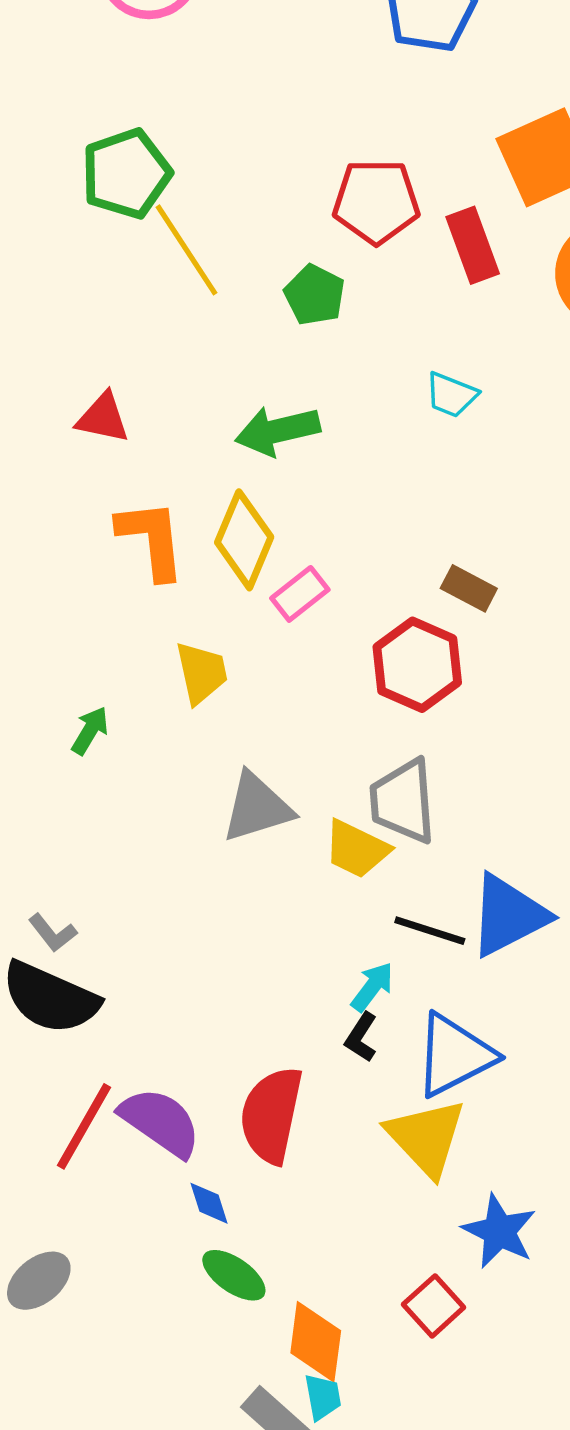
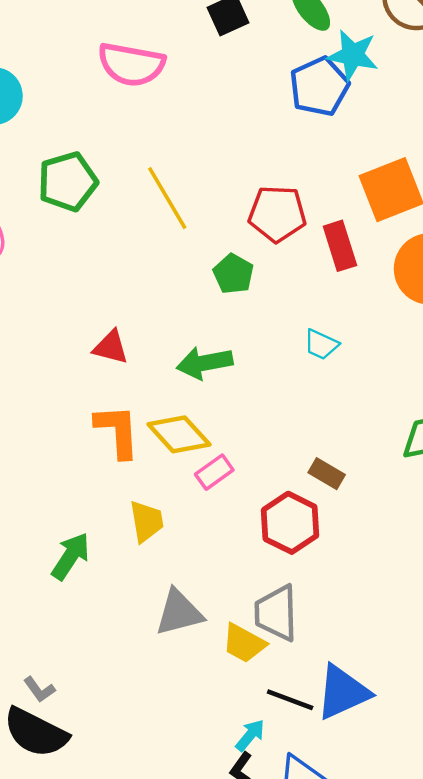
green pentagon: (126, 174) -> (68, 182), moved
yellow line: (187, 250) -> (167, 198), moved
red triangle: (103, 418) -> (111, 347), moved
yellow diamond: (244, 540) -> (179, 434), turned -68
green arrow: (90, 731) -> (70, 556), size x1.5

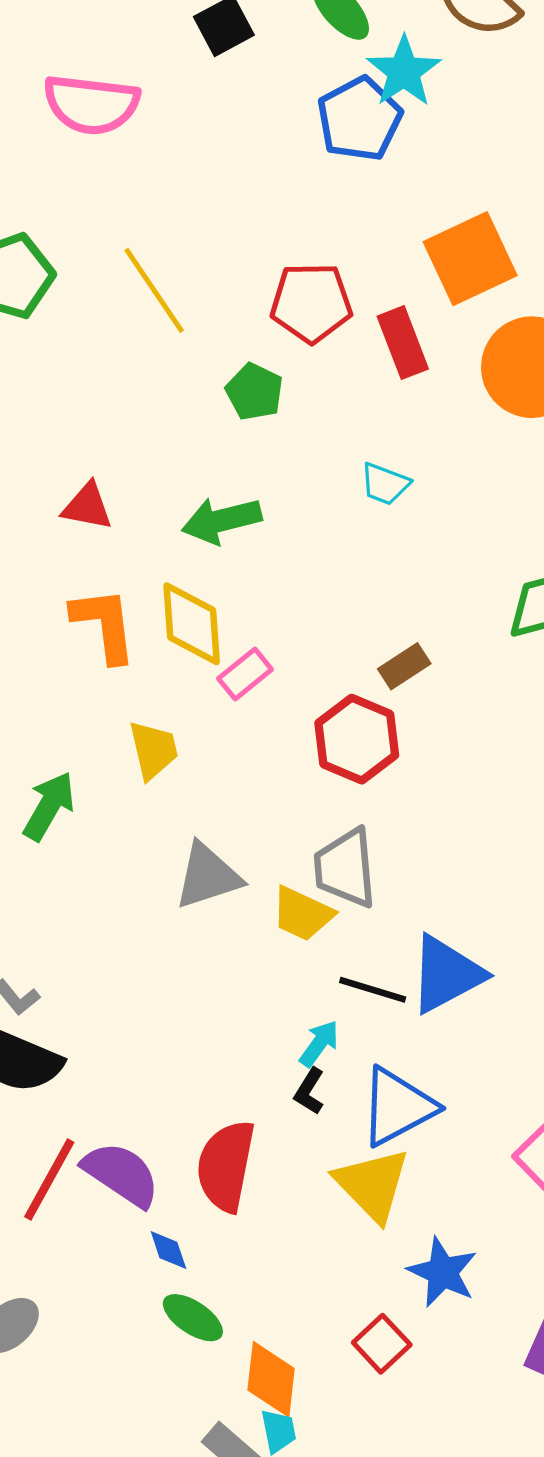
cyan star: (353, 55) -> (404, 71), turned 30
yellow diamond: (179, 434) -> (192, 624), turned 42
brown rectangle: (327, 474) -> (404, 666), turned -60

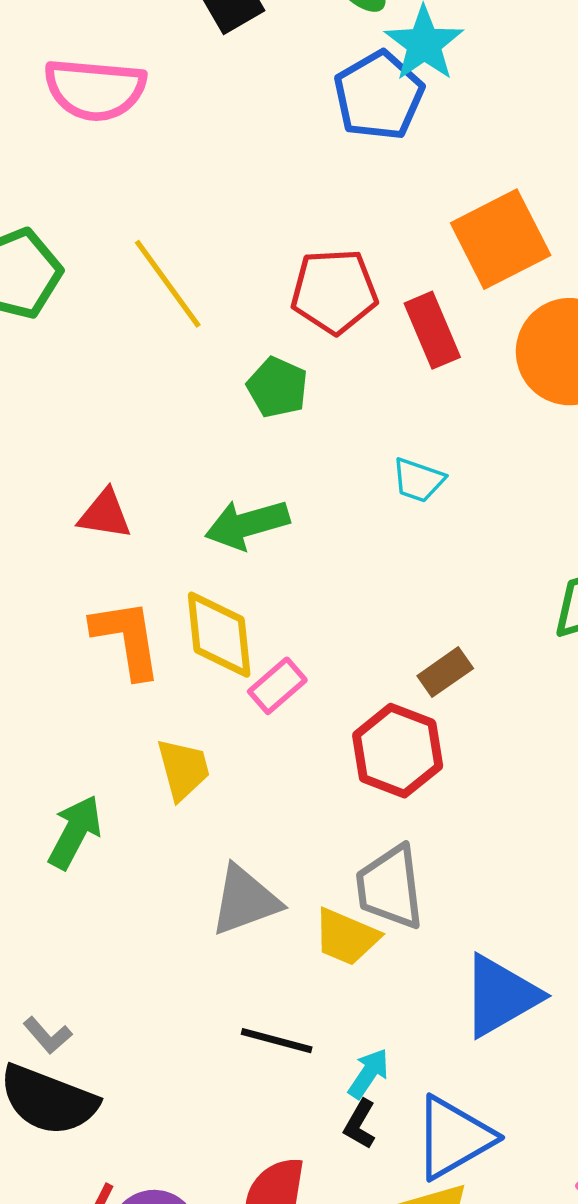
black line: (373, 990) -> (277, 1041), moved

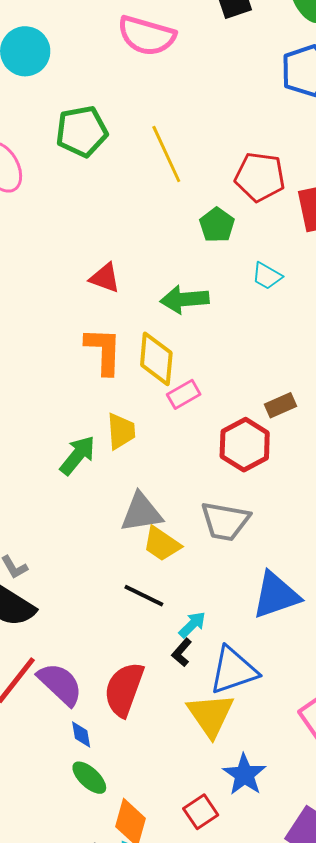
cyan trapezoid: (418, 480) -> (267, 276), moved
green arrow: (75, 832) -> (77, 455), moved
gray trapezoid: (390, 887) -> (225, 521), turned -84
yellow trapezoid: (346, 937) -> (162, 544), moved

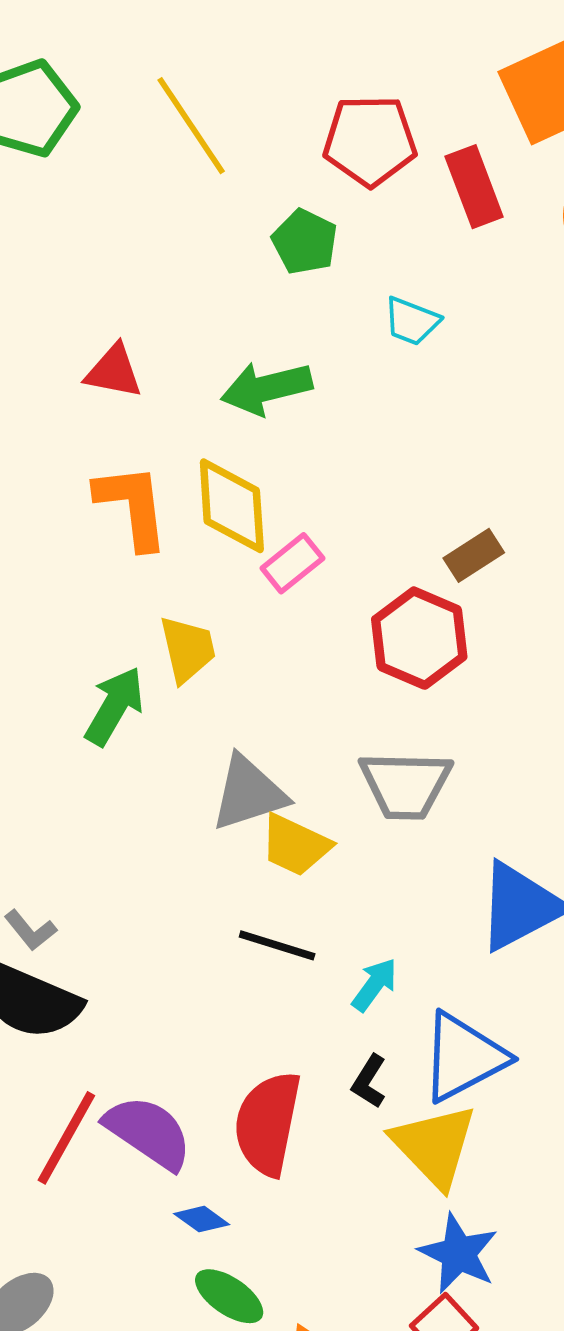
black L-shape: (182, 652) -> (369, 1081), moved
blue diamond: (81, 734) -> (202, 1219), turned -36
blue star: (244, 775) -> (458, 1253), moved

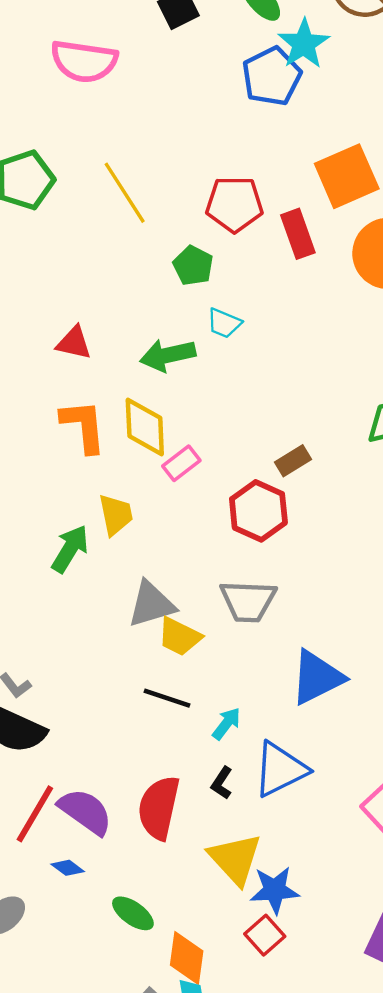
cyan trapezoid: (412, 321) -> (224, 323), moved
yellow triangle: (434, 1146) -> (235, 859), moved
blue diamond: (202, 1219) -> (68, 868), moved
blue star: (458, 1253) -> (275, 890), turned -30

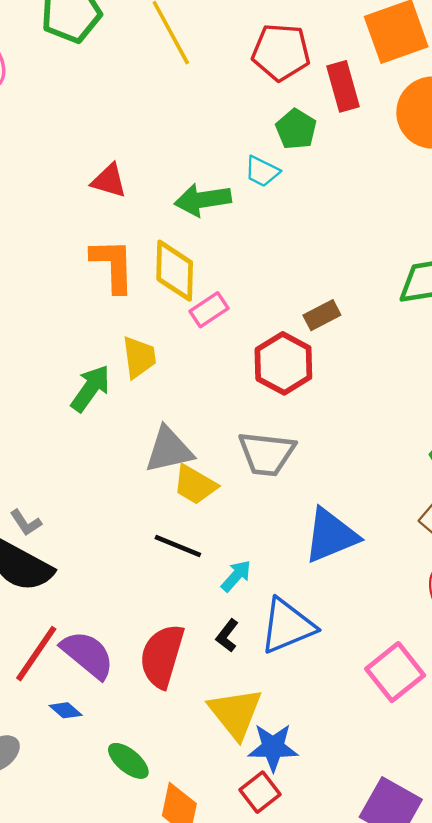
green pentagon: (193, 266) -> (296, 129), moved

